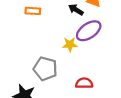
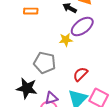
red semicircle: (84, 83) -> (80, 74), turned -42

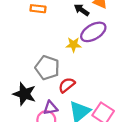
red semicircle: (80, 74) -> (67, 85), moved

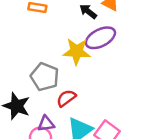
yellow star: (74, 45) -> (77, 52), size x1.5

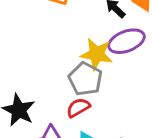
gray pentagon: (45, 77) -> (85, 79), moved

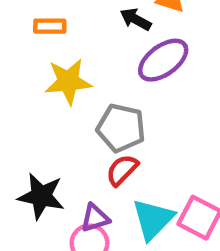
yellow star: (97, 54) -> (68, 81), moved

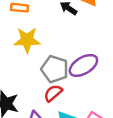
purple ellipse: (163, 60) -> (83, 65), moved

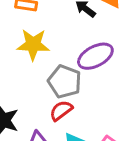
purple ellipse: (83, 65) -> (95, 56), moved

